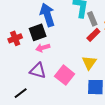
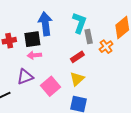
red rectangle: (93, 35) -> (77, 57), moved
purple triangle: (38, 71) -> (25, 77), turned -48

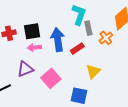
blue arrow: (45, 24) -> (58, 40), moved
yellow triangle: (77, 79) -> (93, 71), moved

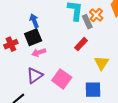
orange cross: (106, 38) -> (96, 15), moved
blue arrow: (58, 40) -> (34, 21), moved, size x0.6

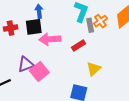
pink arrow: (39, 52) -> (50, 39), moved, size x1.5
pink square: (62, 79) -> (39, 71), moved

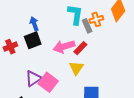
orange cross: (100, 21) -> (96, 19), turned 32
pink arrow: (50, 39) -> (64, 47), moved
yellow triangle: (94, 69) -> (76, 68), moved

